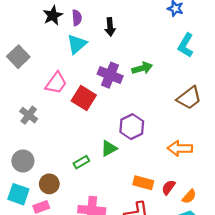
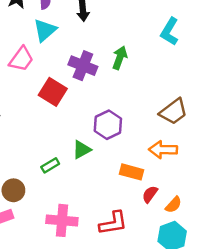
green arrow: (142, 68) -> (120, 58), turned -54
pink trapezoid: (56, 83) -> (21, 59), moved
brown trapezoid: (189, 98) -> (173, 112), moved
orange rectangle: (143, 183) -> (132, 172), moved

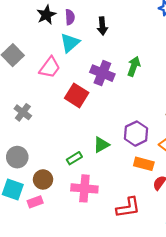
purple hexagon: (108, 125) -> (136, 134), moved
pink cross: (62, 220) -> (84, 188), moved

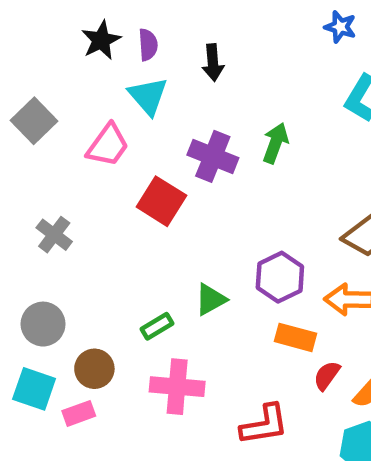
cyan triangle: (70, 43) -> (148, 96), turned -30

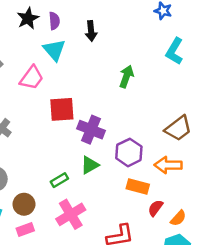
purple cross: (213, 156) -> (91, 130), moved
red square: (161, 201) -> (62, 109), turned -36
pink cross: (177, 387) -> (71, 214), turned -36
pink rectangle: (79, 413) -> (25, 230), moved

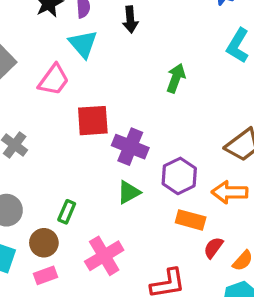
green rectangle: (59, 180) -> (67, 212), moved, turned -36

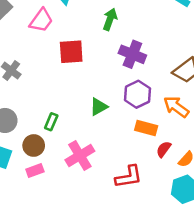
green arrow: (176, 78) -> (110, 19), moved
purple cross: (130, 147) -> (132, 54), moved
orange arrow: (230, 192) -> (176, 107), turned 35

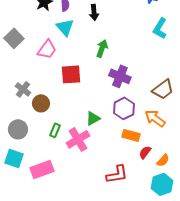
brown circle: (34, 145) -> (41, 103), moved
pink cross: (80, 155) -> (78, 139), moved
pink rectangle: (35, 170) -> (42, 169), size x1.6

